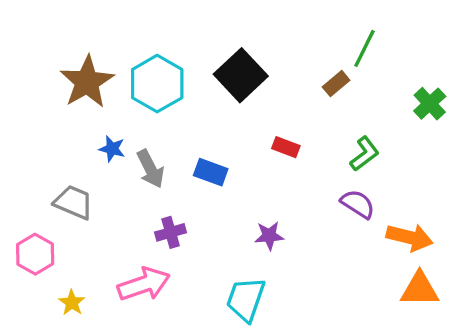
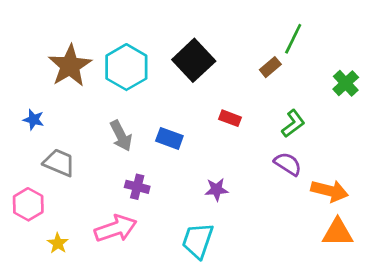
blue star: (112, 149) -> (34, 120), moved
purple cross: (171, 232) -> (137, 187), turned 30

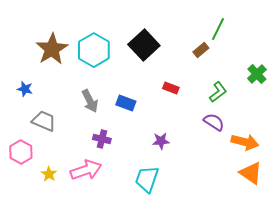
green cross: (346, 83) -> (257, 74), moved
orange triangle: (338, 233) -> (251, 173), turned 35
yellow star: (58, 243) -> (49, 174), moved

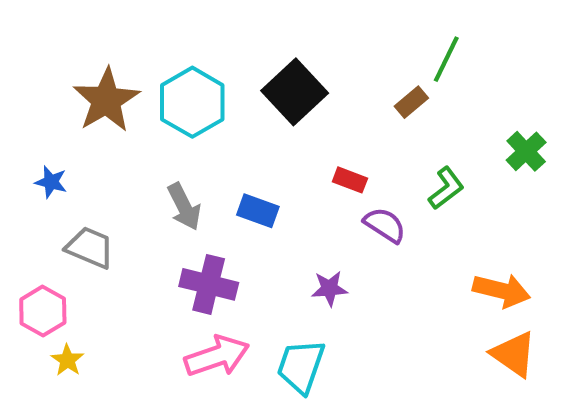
purple semicircle: (214, 122) -> (385, 225), moved
purple cross: (102, 139) -> (209, 284), size x1.5
pink arrow: (86, 170) -> (217, 356), moved
yellow star: (49, 174) -> (67, 360), moved

